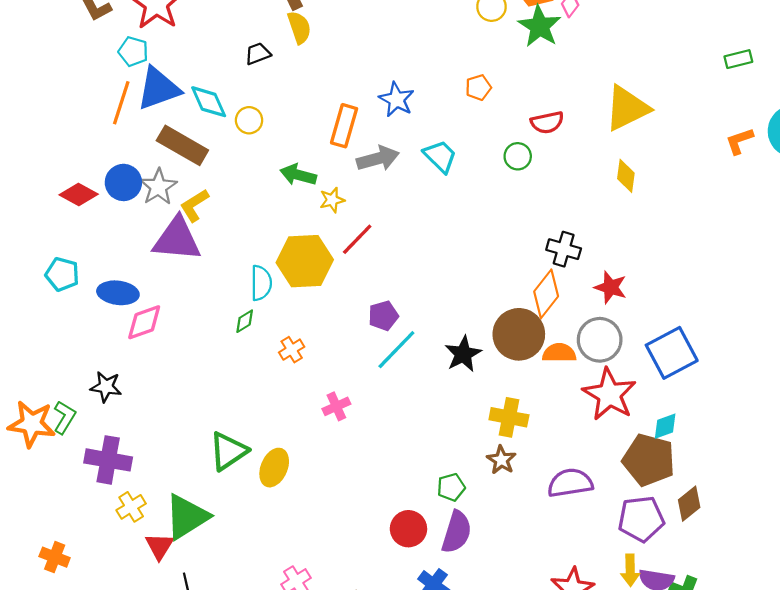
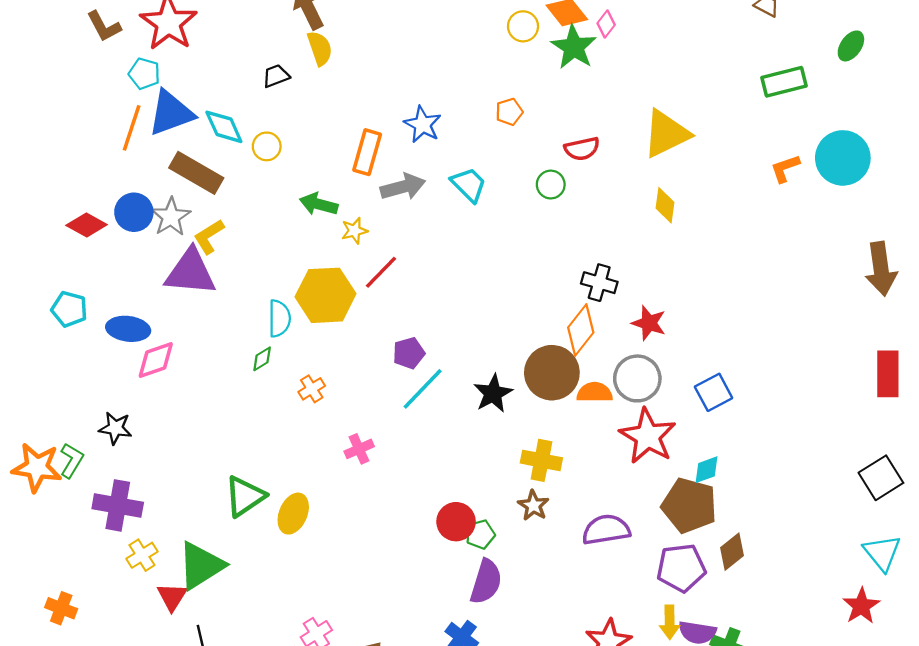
green rectangle: (738, 59) -> (784, 82), size x1.5
blue square: (672, 353) -> (714, 392), size x0.7
red circle: (408, 529) -> (456, 522), moved

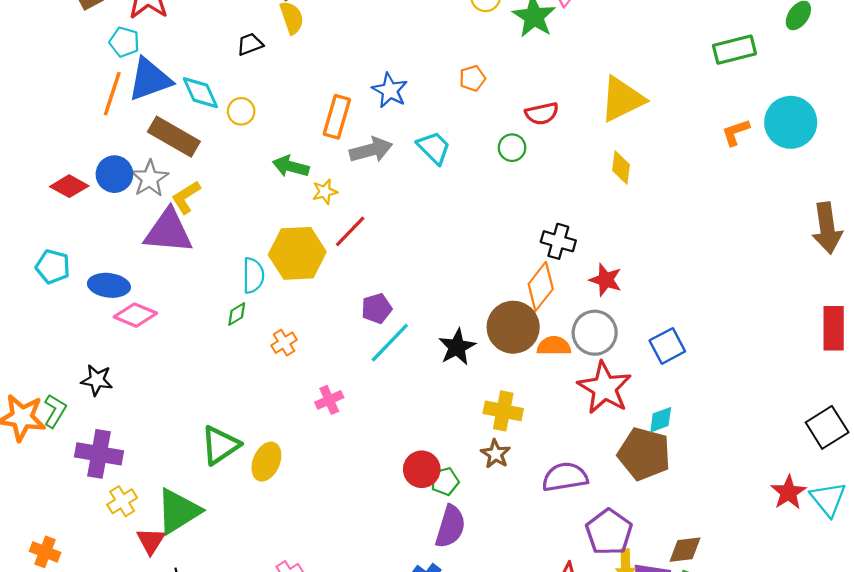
pink diamond: (156, 360) -> (135, 315), turned 42
brown diamond: (732, 552) -> (685, 550), moved, turned 32
purple pentagon: (681, 568) -> (609, 532), moved, turned -30
red star: (861, 606) -> (788, 492), moved

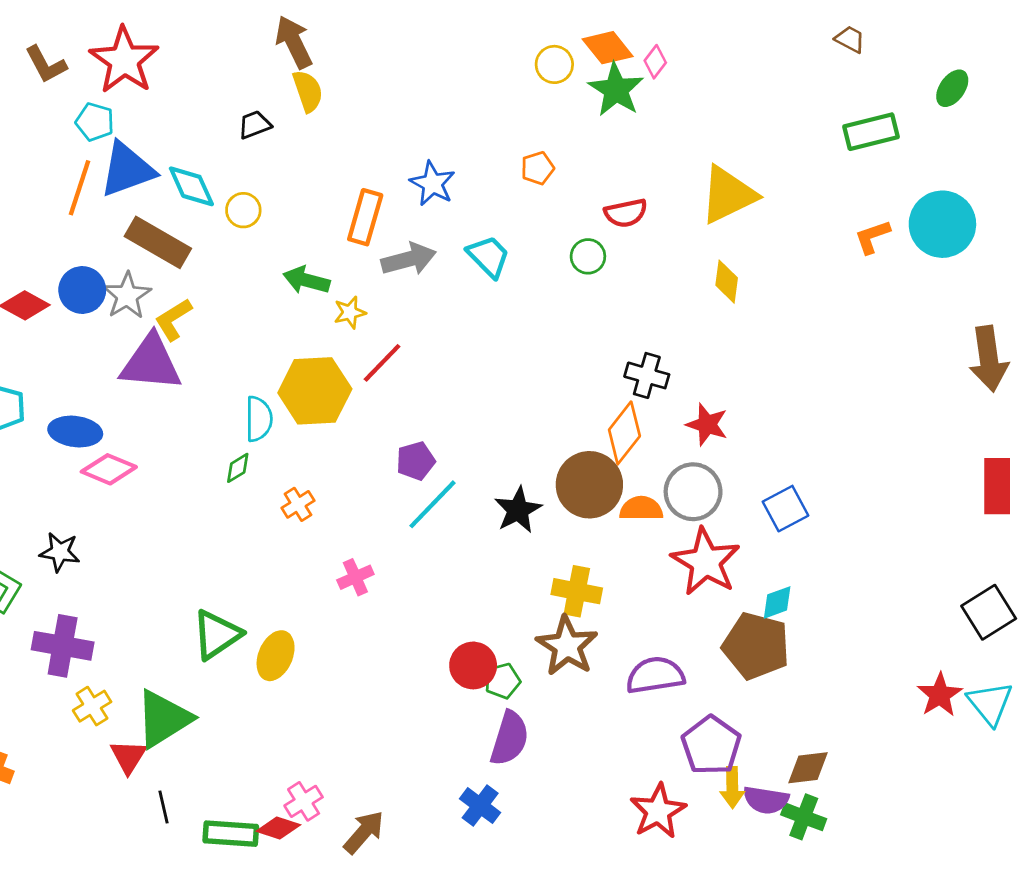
brown star: (496, 454) -> (567, 646), size x1.6

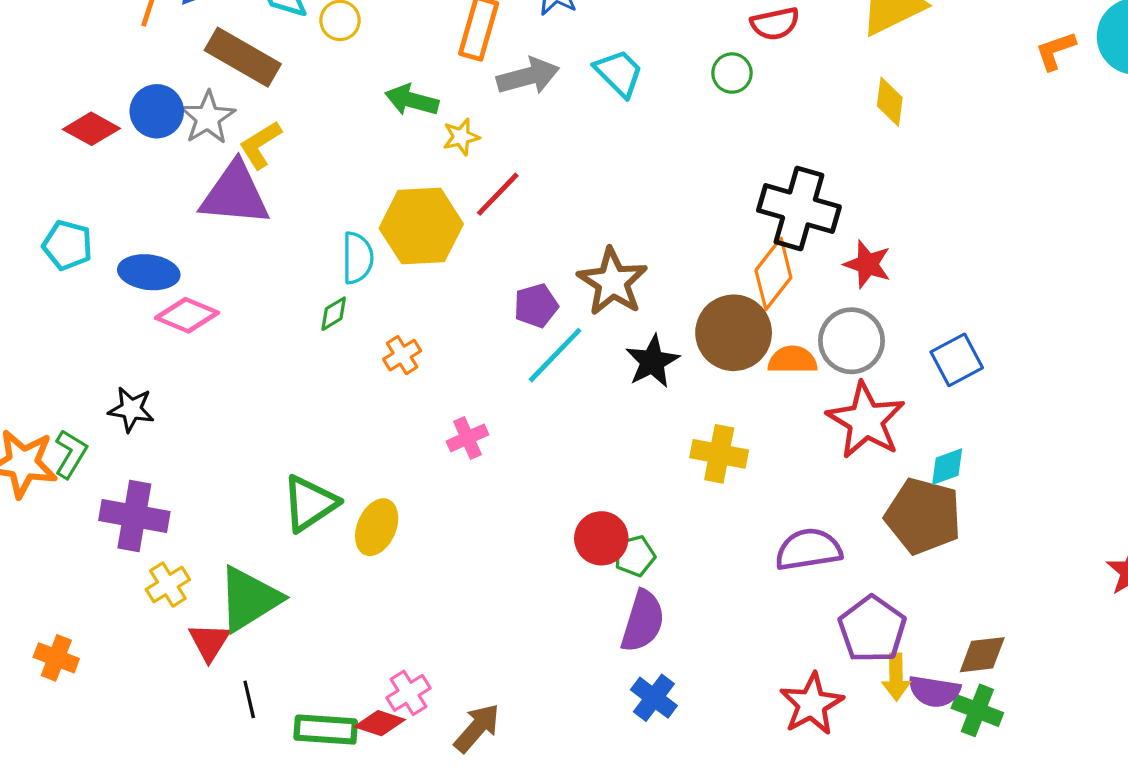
black cross: (647, 375) -> (799, 208), size x1.6
brown star: (567, 646) -> (612, 282), moved
blue cross: (480, 806) -> (654, 698), moved

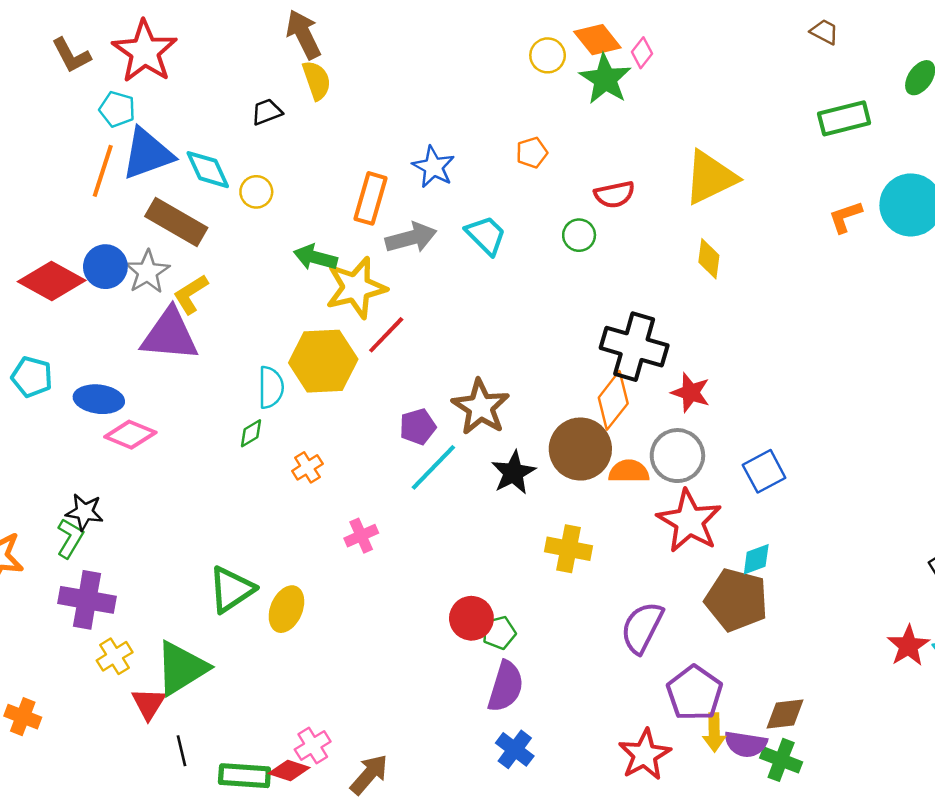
red diamond: (91, 129) -> (52, 281), size x1.4
yellow star: (461, 137) -> (356, 288), size x2.0
green L-shape: (71, 454) -> (70, 538), moved
purple semicircle: (808, 550) -> (642, 627), turned -54

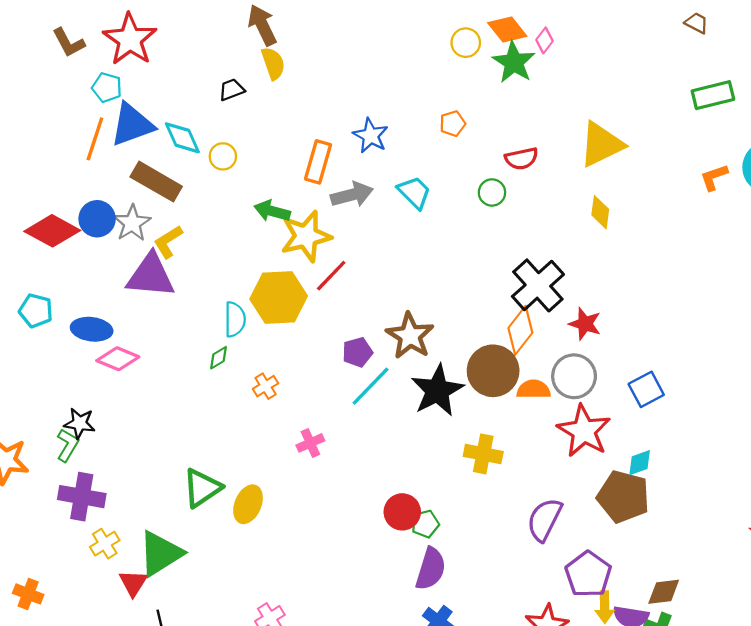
black cross: (634, 347) -> (538, 285), turned 32
black star: (513, 473) -> (437, 390), size x1.4

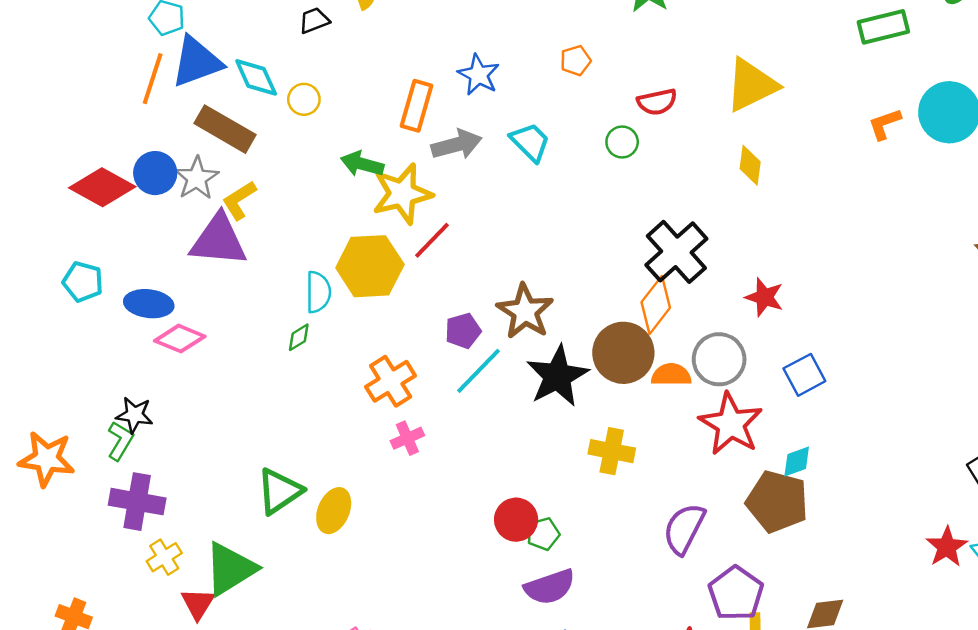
red star: (585, 324) -> (764, 297), moved
orange cross: (266, 386) -> (391, 381), moved, size x1.6
purple semicircle: (431, 569) -> (550, 587), turned 54

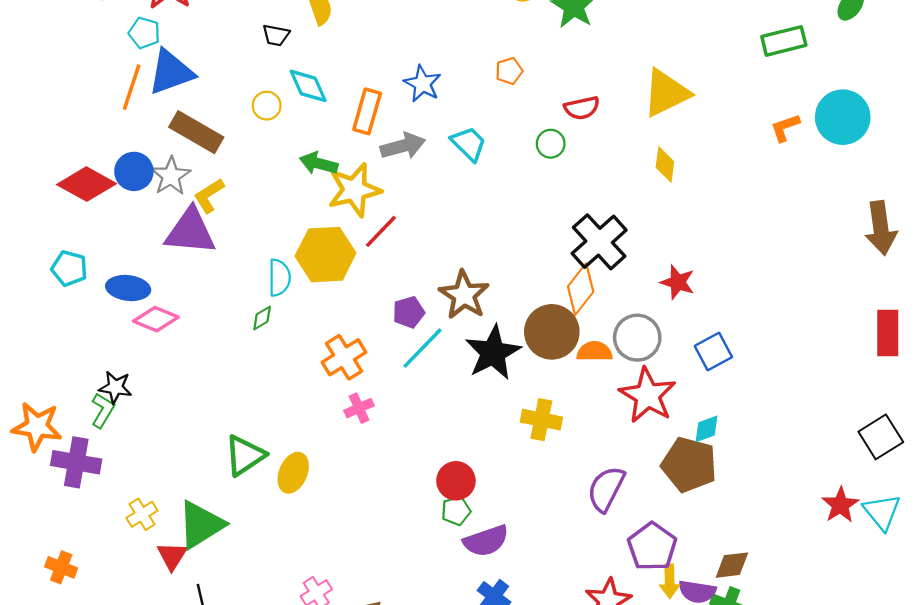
black trapezoid: (314, 20) -> (276, 35), turned -148
cyan diamond: (256, 77) -> (308, 86), moved
purple cross: (137, 502) -> (76, 462), moved
green pentagon: (543, 534) -> (456, 511), moved

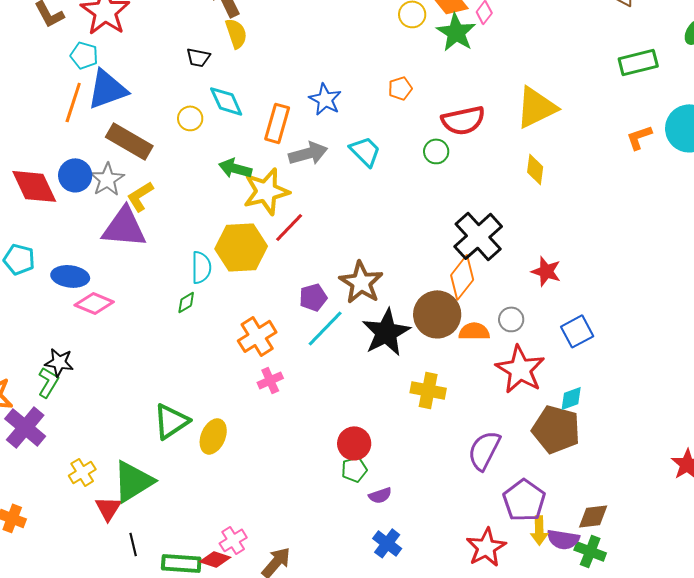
red semicircle: (582, 108) -> (463, 120), size x1.4
red diamond: (87, 184) -> (34, 186), turned 36
gray circle: (637, 338) -> (511, 319), size x0.6
purple cross: (76, 462) -> (25, 427), turned 30
purple semicircle: (486, 541) -> (380, 495), size x0.6

